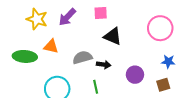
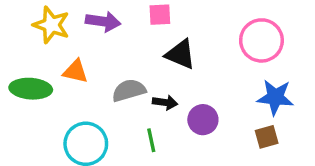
purple arrow: (67, 17) -> (103, 21), turned -126
blue star: (168, 62) -> (275, 97), size x1.5
purple circle: (135, 75) -> (203, 120), moved

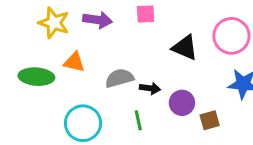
black triangle: (181, 54) -> (185, 48), moved
brown square: (267, 137) -> (210, 120), moved

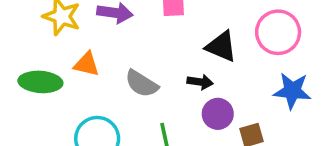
gray semicircle: (119, 78) -> (142, 84), turned -132
black arrow: (150, 88) -> (200, 82), moved

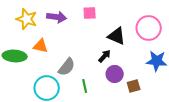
black arrow: (200, 82) -> (105, 56), turned -56
gray semicircle: (142, 84) -> (67, 67), moved, turned -84

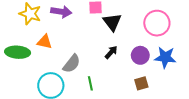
black triangle: (117, 36) -> (112, 22), moved, turned 30
purple circle: (115, 74) -> (140, 55), moved

